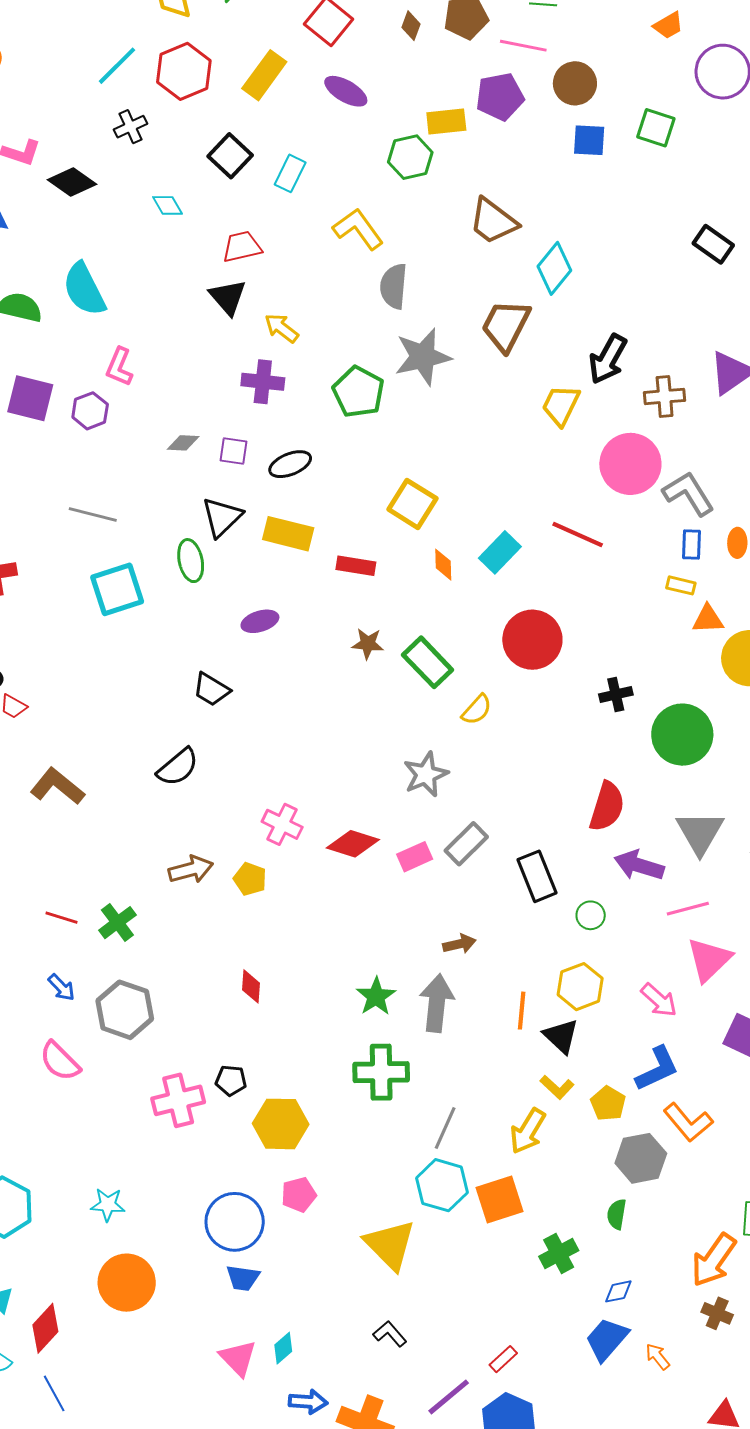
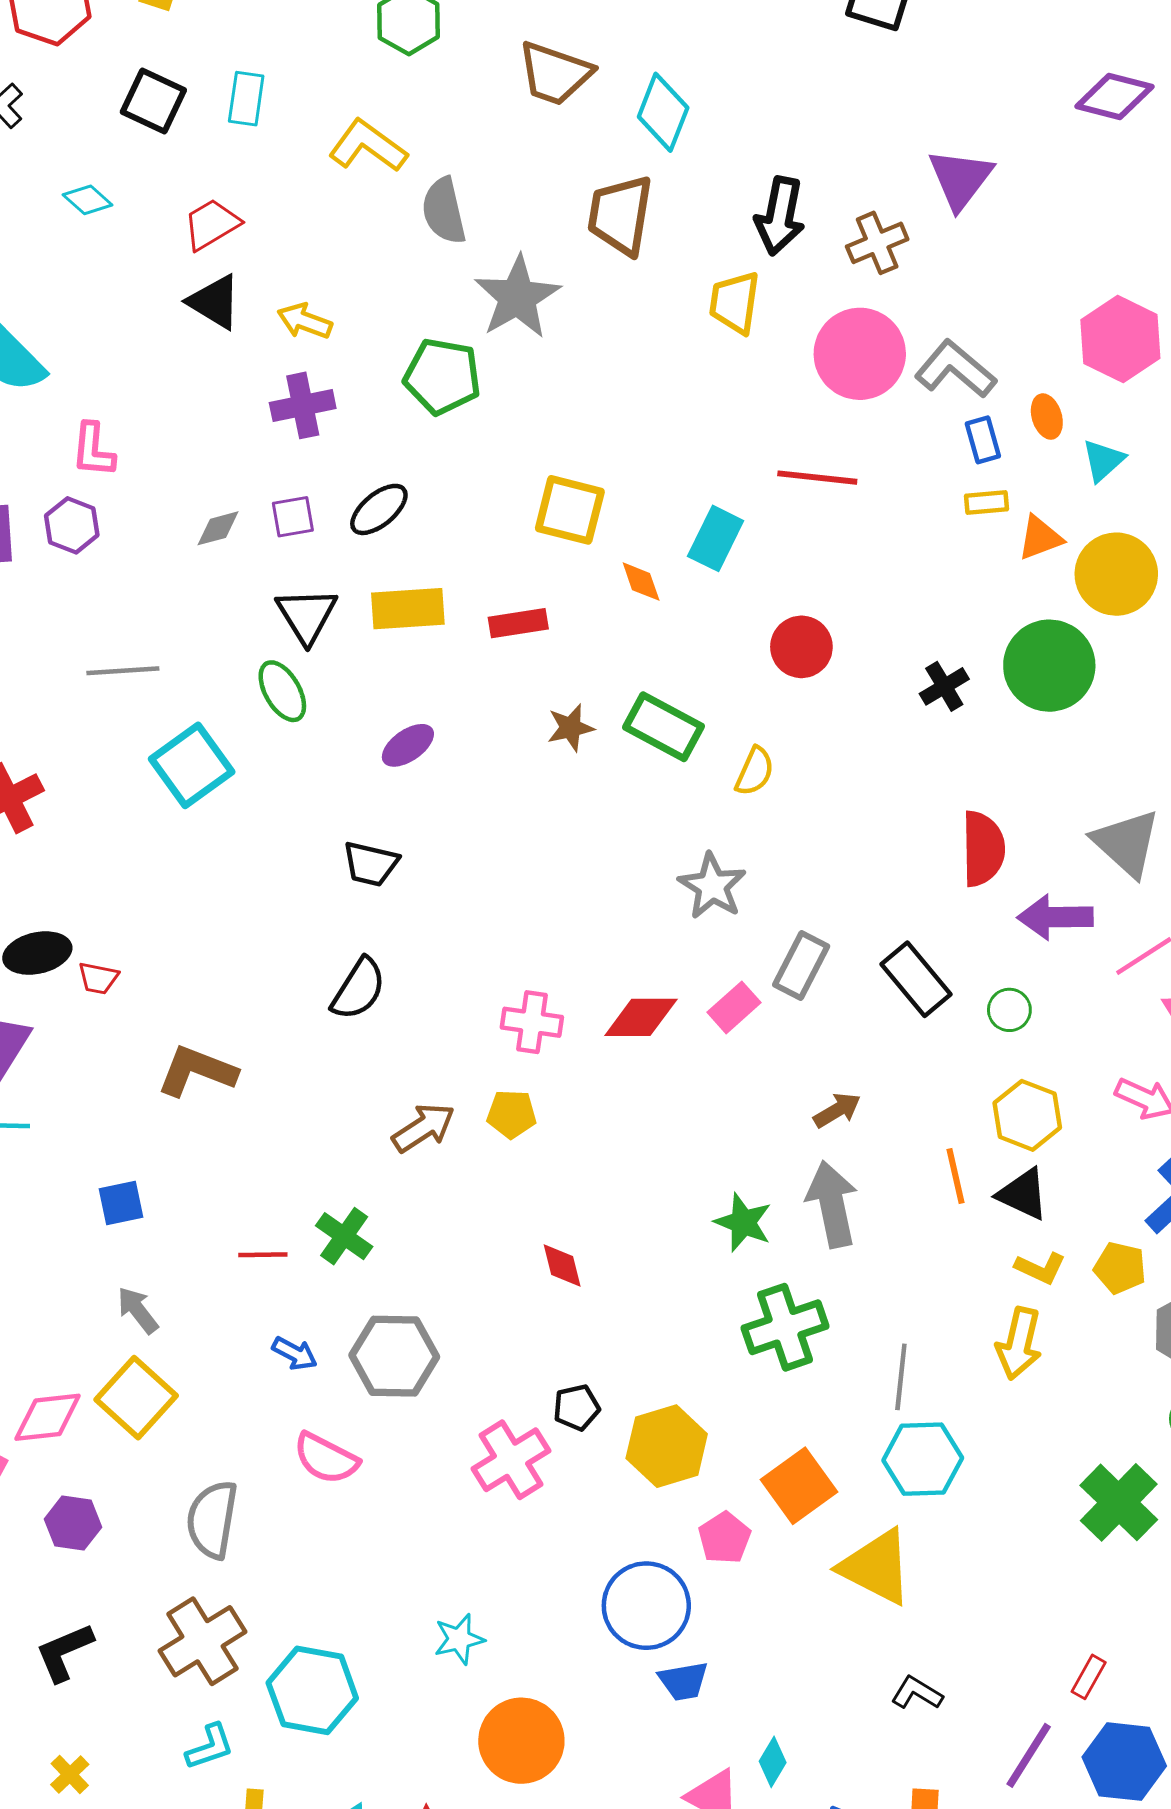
red circle: (532, 640) -> (801, 647), size x0.7
green circle: (682, 735) -> (1049, 666), moved
orange square: (499, 1199) -> (799, 1486), moved
green cross: (559, 1254) -> (1119, 1502), size x1.4

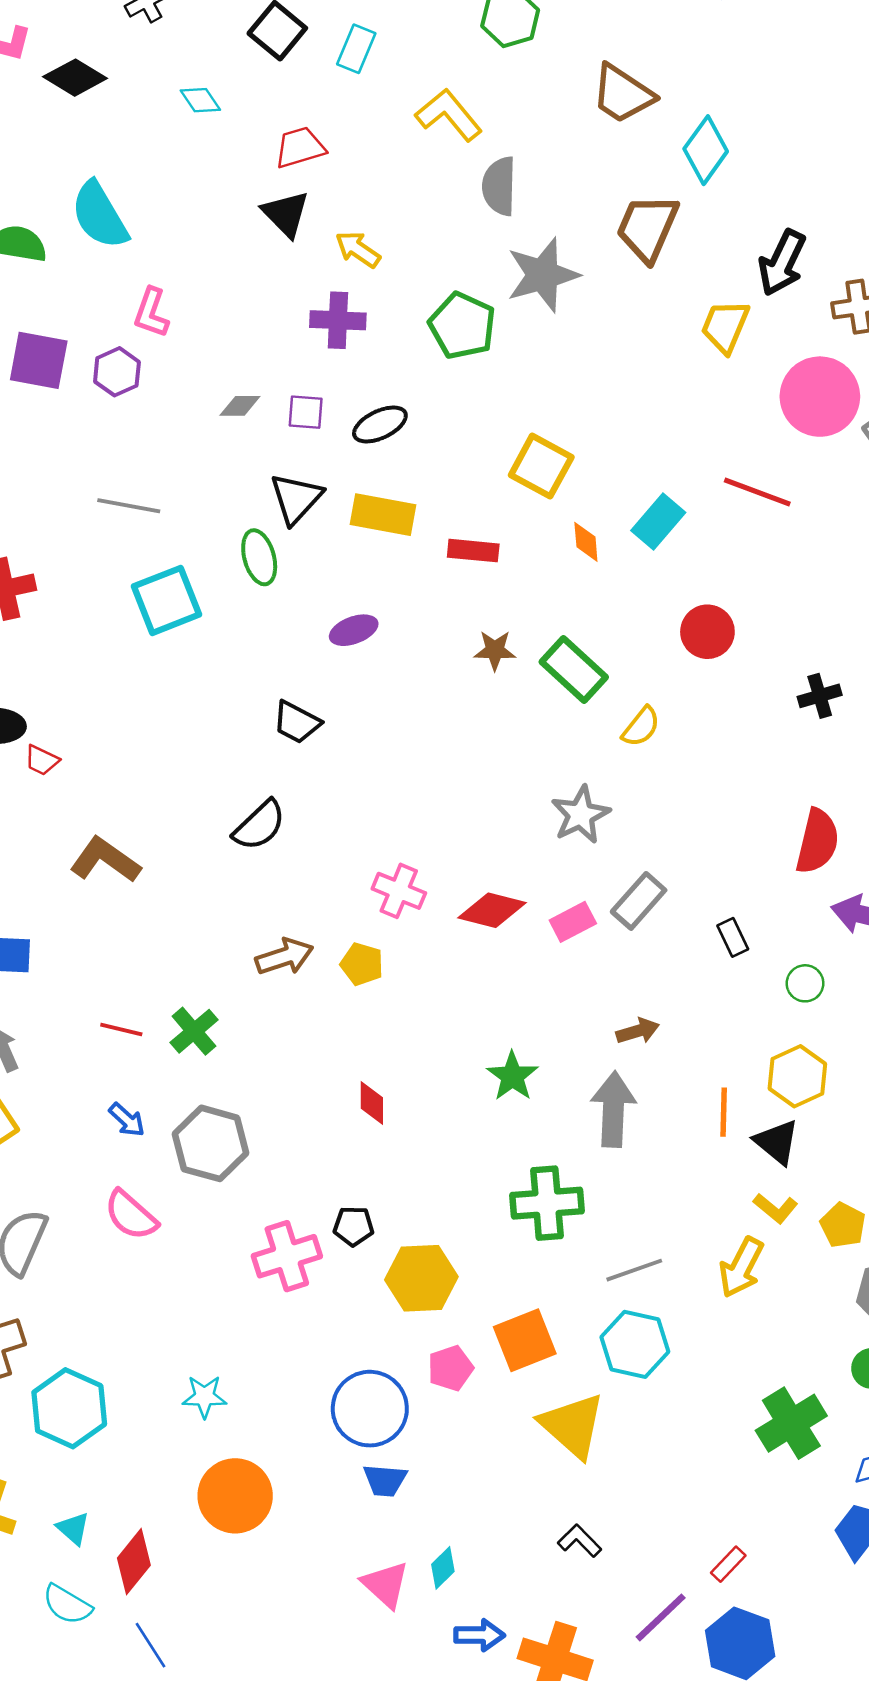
black rectangle: (916, 979) -> (733, 937), size x0.6
green star: (743, 1222) -> (512, 1076), moved
gray line: (901, 1377) -> (634, 1270), turned 50

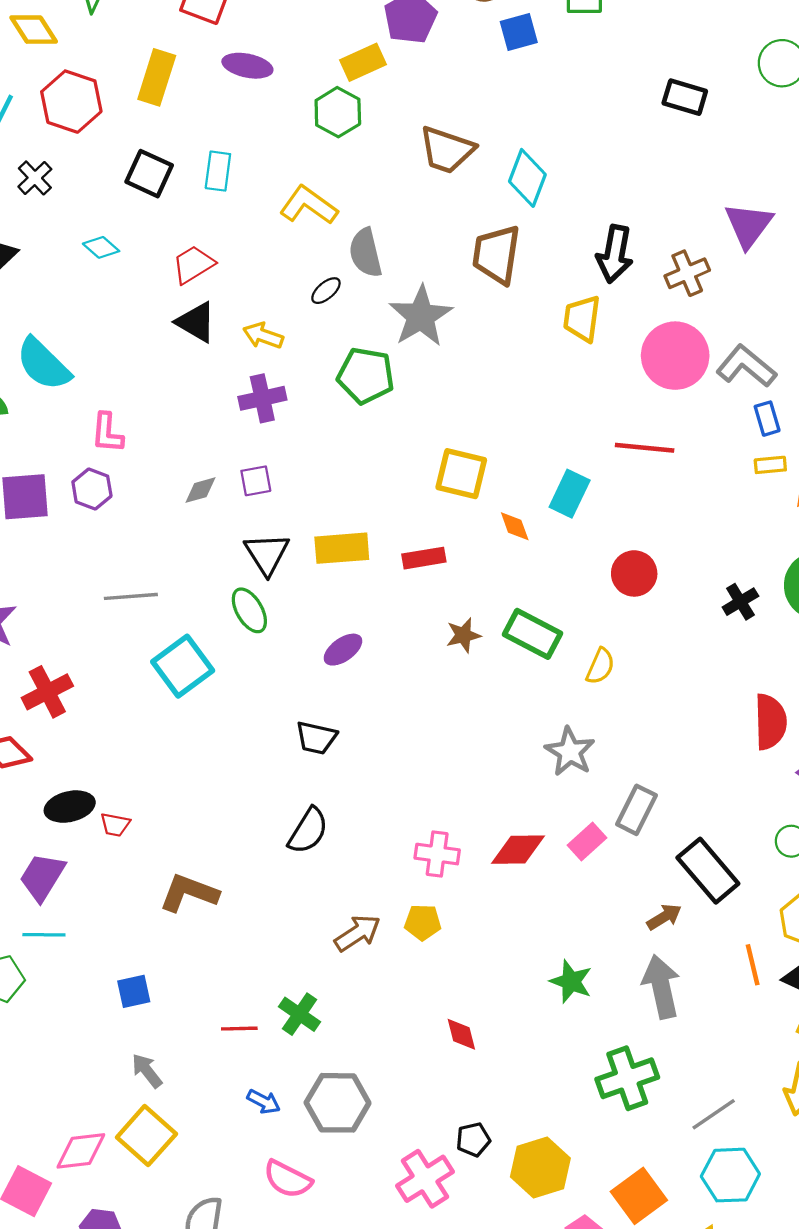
black ellipse: (380, 424) -> (326, 291), moved, size x0.7
black rectangle: (733, 937) -> (708, 871), moved, size x2.0

